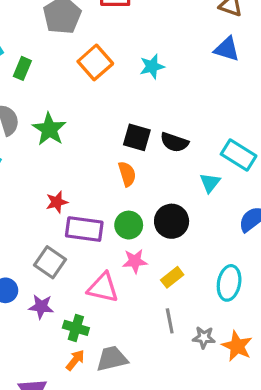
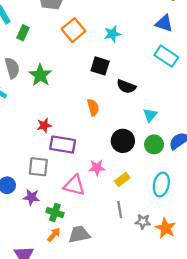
black square: (137, 137) -> (100, 66), moved
cyan rectangle: (239, 155) -> (166, 56), moved
green circle: (129, 225) -> (154, 144), moved
gray square: (50, 262) -> (38, 167), turned -30

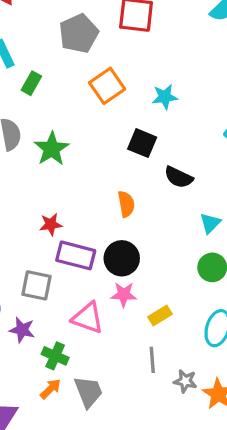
black circle: (123, 141) -> (122, 258), moved
gray trapezoid: (79, 234) -> (88, 392), turned 75

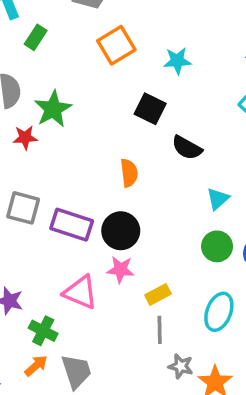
red star: (51, 224) -> (25, 137), moved
gray square: (36, 285) -> (23, 208), moved
gray line: (152, 360) -> (160, 330), moved

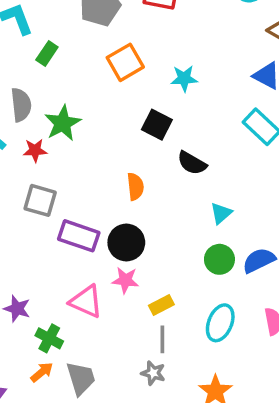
gray square: (23, 208) -> (40, 200), moved
gray star: (181, 366) -> (153, 373), moved

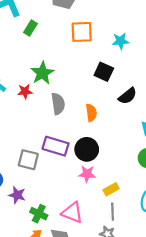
orange square: (125, 62) -> (82, 32), turned 30
gray semicircle: (21, 105) -> (58, 104), moved
black semicircle: (192, 163) -> (128, 96), turned -66
gray square: (40, 200) -> (28, 160), moved
pink triangle: (86, 301) -> (72, 213), moved

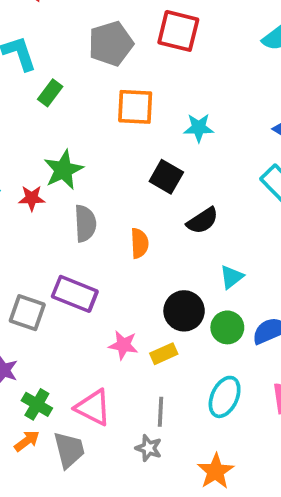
black circle: (87, 149) -> (184, 311), moved
yellow rectangle: (111, 189) -> (164, 354), moved

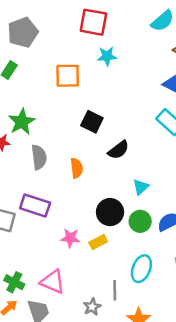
gray pentagon: (111, 44) -> (23, 32), moved
cyan star: (199, 128) -> (107, 56), moved
gray line: (161, 412) -> (115, 290), moved
gray star: (149, 448) -> (92, 307), turned 30

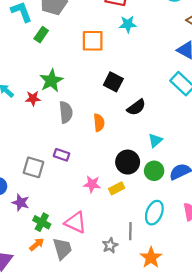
purple rectangle: (35, 205) -> (62, 155), size x0.6

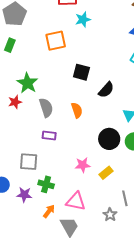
purple rectangle: (62, 155) -> (49, 135), moved
yellow rectangle: (117, 188) -> (106, 173), moved
green cross: (42, 222) -> (46, 184), moved
orange arrow: (37, 244) -> (49, 211), moved

